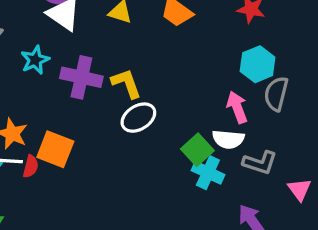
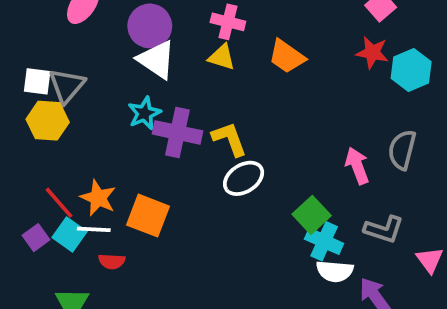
cyan star: (35, 60) -> (144, 113), moved
cyan hexagon: (258, 64) -> (411, 70), moved
white semicircle: (228, 139) -> (335, 271), moved
red semicircle: (31, 166) -> (112, 261), moved, turned 80

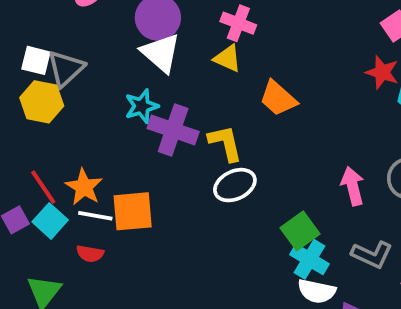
orange trapezoid: (287, 56) -> (278, 98), moved
orange square: (148, 216) -> (133, 211), turned -33
white line: (94, 229) -> (95, 216), moved

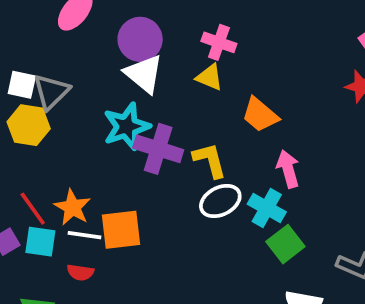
cyan star: (142, 106) -> (127, 127), size x1.4
pink arrow: (353, 186) -> (288, 169), moved
cyan square: (50, 221) -> (40, 242), turned -32
cyan cross: (310, 259) -> (267, 208), moved

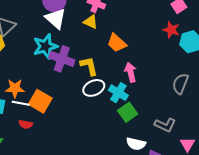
orange star: (72, 207) -> (15, 88), turned -30
orange square: (121, 230) -> (40, 101), turned 35
red semicircle: (80, 272) -> (26, 124), moved

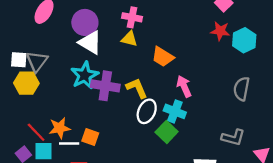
white ellipse: (94, 88) -> (147, 111), turned -30
orange square: (40, 101) -> (90, 137), size x0.7
green square: (128, 112) -> (167, 132), moved

